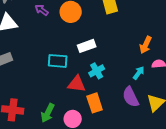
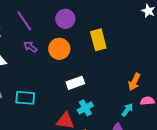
cyan rectangle: (58, 61) -> (25, 98), moved

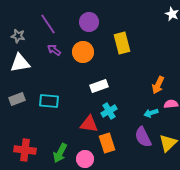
cyan arrow: (127, 110) -> (151, 113), turned -144

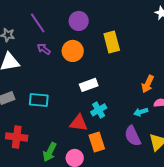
red cross: (25, 150) -> (17, 137), moved

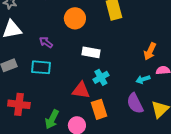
purple arrow: (44, 49) -> (46, 42), moved
white rectangle: (89, 85) -> (91, 52), turned 30

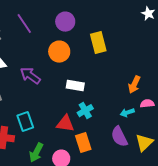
purple arrow: (46, 42) -> (30, 76), size x1.5
cyan rectangle: (41, 67) -> (25, 122), moved, turned 66

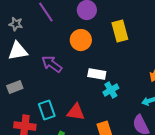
cyan cross: (85, 111) -> (111, 90), moved
red triangle: (65, 124) -> (76, 112), moved

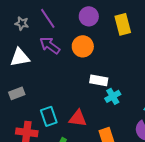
gray star: (16, 24) -> (22, 23), moved
yellow rectangle: (120, 31) -> (123, 24), moved
purple arrow: (52, 64) -> (50, 45), moved

